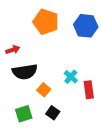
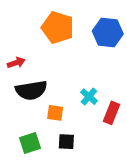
orange square: (44, 90) -> (55, 113), turned -32
red rectangle: (89, 90) -> (112, 113), turned 30
black square: (53, 113) -> (66, 142), turned -32

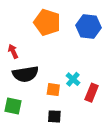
red arrow: (16, 63) -> (13, 51), turned -96
orange square: (55, 113) -> (53, 90), moved
green square: (30, 143) -> (13, 106), moved, turned 30

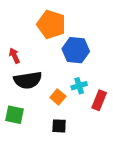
blue hexagon: (88, 26) -> (76, 50), moved
cyan cross: (73, 79) -> (79, 86), turned 32
orange square: (53, 90) -> (58, 97), turned 32

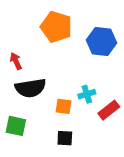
blue hexagon: (76, 50) -> (102, 42), moved
orange square: (58, 97) -> (64, 106), turned -32
red rectangle: (99, 100) -> (109, 110), turned 30

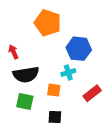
blue hexagon: (102, 42) -> (79, 49), moved
cyan cross: (87, 94) -> (68, 72), moved
green square: (16, 126) -> (25, 101), moved

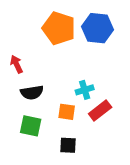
blue hexagon: (79, 49) -> (98, 28), moved
black semicircle: (26, 75) -> (32, 92), size x0.7
red rectangle: (92, 93) -> (100, 110), moved

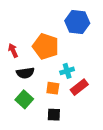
orange pentagon: (59, 28) -> (46, 46), moved
green square: (31, 126) -> (24, 99), turned 30

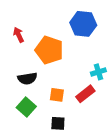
red arrow: (13, 51) -> (19, 35), moved
cyan cross: (67, 71) -> (98, 72), moved

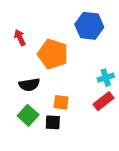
red rectangle: (85, 94) -> (103, 101), moved
black square: (58, 123) -> (53, 122), moved

